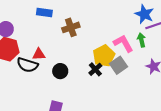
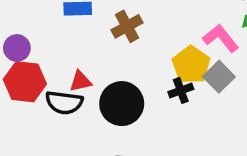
black cross: (95, 69) -> (181, 90), turned 32
black circle: (60, 71) -> (122, 104), size x1.6

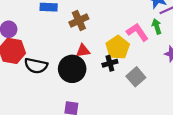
gray square: (219, 77) -> (136, 77), moved
red triangle: (80, 81) -> (83, 51), moved

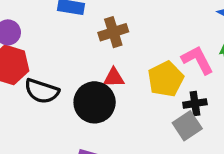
black cross: (110, 63) -> (195, 103), moved

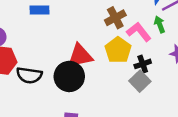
brown cross: (113, 32) -> (115, 18), moved
red triangle: (114, 78) -> (80, 56), size x1.6

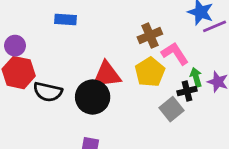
green arrow: (160, 24) -> (196, 77), moved
black cross: (143, 64) -> (187, 91), moved

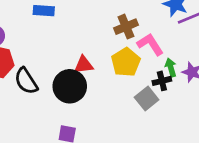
red triangle: (107, 75) -> (84, 65), size x0.7
black semicircle: (48, 92) -> (26, 81), turned 44

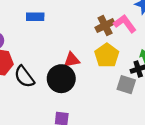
pink L-shape: (150, 44) -> (125, 24), moved
gray square: (147, 99) -> (126, 85), turned -30

